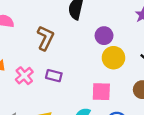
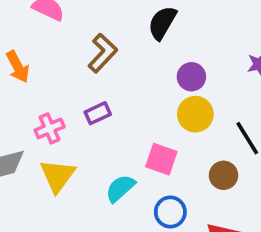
pink cross: (24, 76) -> (50, 128), moved
purple rectangle: (54, 76) -> (98, 113), turned -56

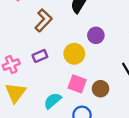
yellow circle: (195, 114) -> (74, 54), moved
brown circle: (224, 175) -> (100, 89), moved

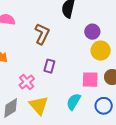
yellow circle: (74, 54) -> (101, 51), moved
purple rectangle: (40, 56) -> (49, 66), turned -32

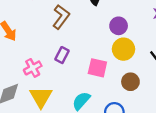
pink square: (90, 80) -> (97, 68), moved

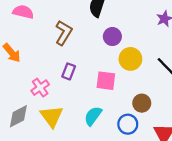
purple circle: (119, 26) -> (112, 37), moved
brown circle: (130, 82) -> (142, 103), moved

